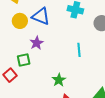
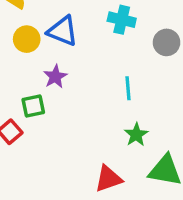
green star: (59, 80) -> (136, 135), moved

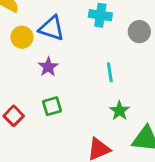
green square: (33, 106) -> (52, 106), moved

